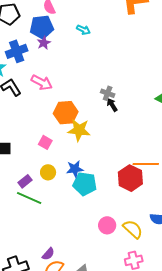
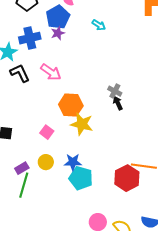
blue pentagon: (42, 27) -> (58, 17), turned -30
green line: (29, 198) -> (24, 185), turned 75

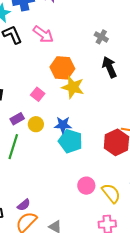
gray cross: (115, 91) -> (101, 37), moved
black arrow: (118, 103) -> (109, 67), size x1.5
purple rectangle: (22, 168) -> (17, 119), moved

